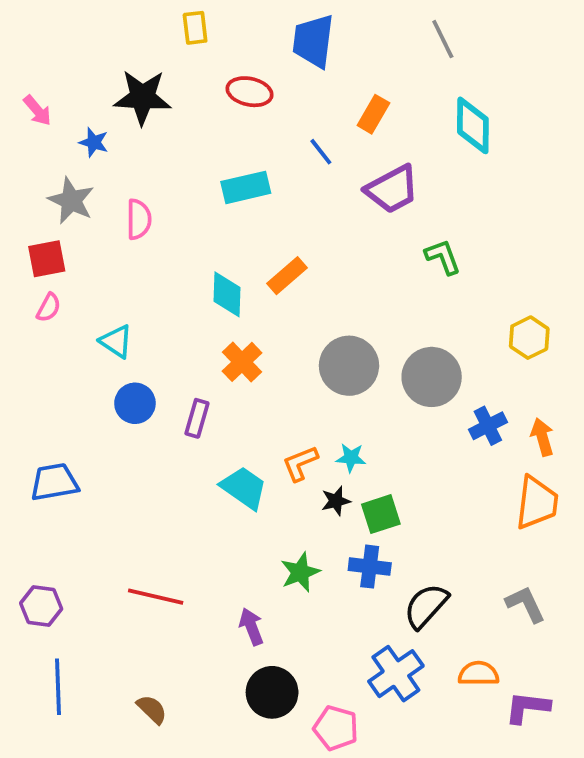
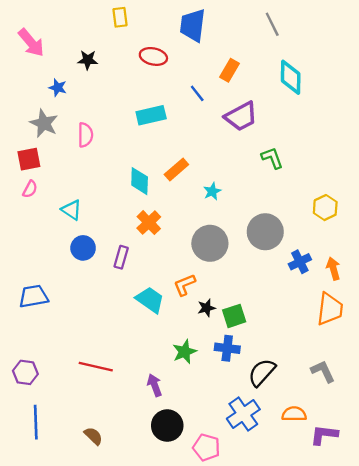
black star: (142, 97) -> (88, 60), size x0.6
pink arrow: (37, 110) -> (31, 43), moved, size x1.5
gray circle: (349, 366) -> (210, 243), moved
cyan star: (351, 458) -> (212, 191), moved, turned -30

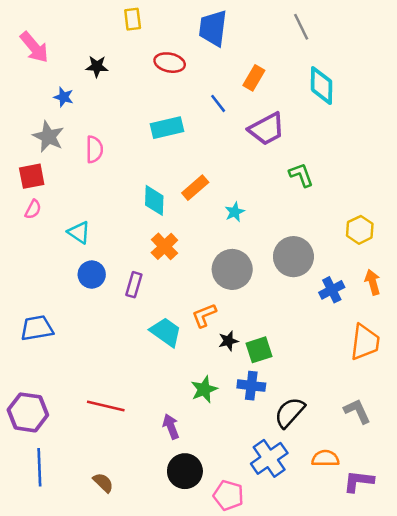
orange arrow: (333, 269) -> (373, 282), moved
purple hexagon: (25, 372) -> (28, 412), size x1.4

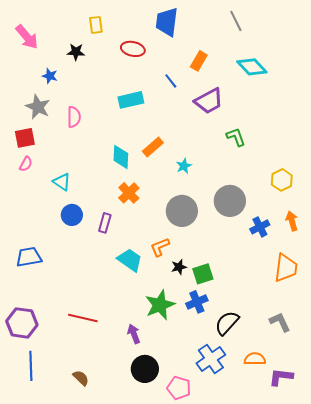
yellow rectangle: (133, 19) -> (96, 25), moved
cyan diamond: (322, 86) -> (252, 67), turned -44
blue cross: (251, 386) -> (197, 302), turned -30
green star: (204, 389) -> (160, 305), size x1.4

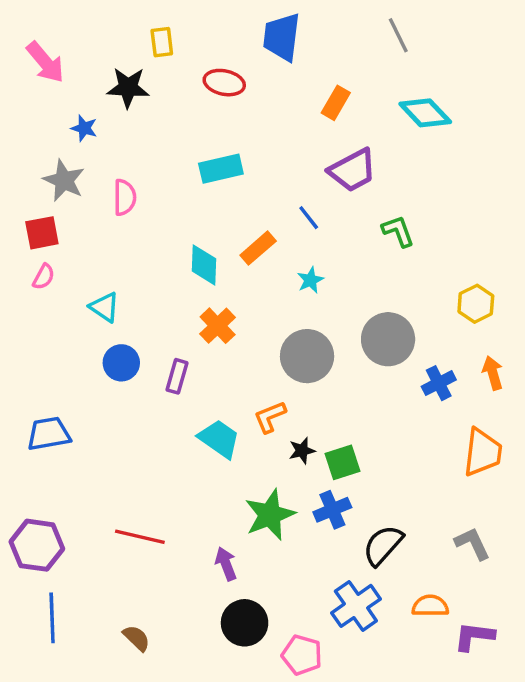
black star: (76, 52) -> (128, 88), size x1.4
blue line: (171, 81) -> (309, 218), moved

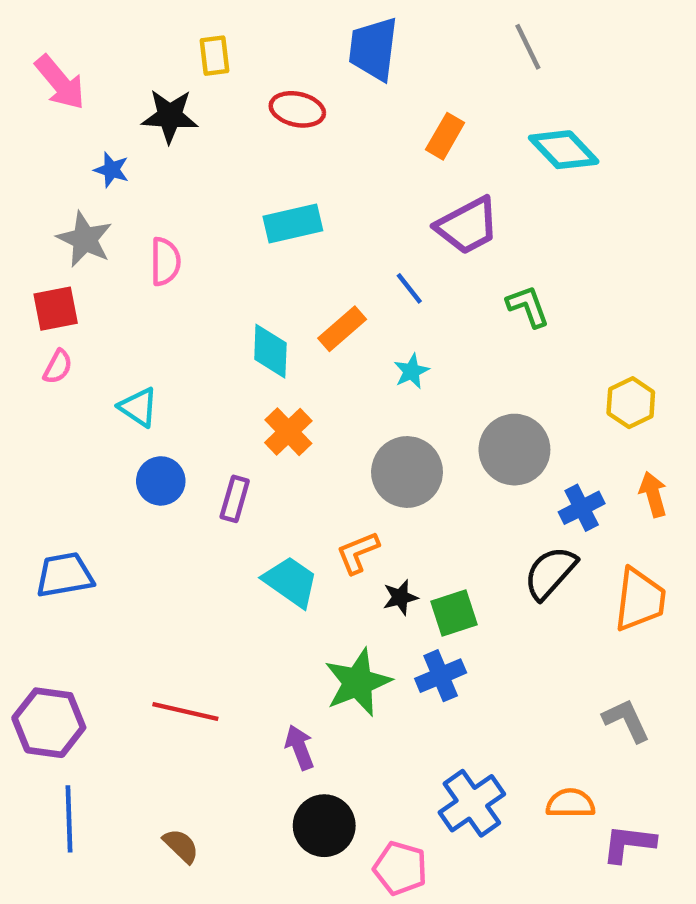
black semicircle: (383, 545) -> (550, 573), moved

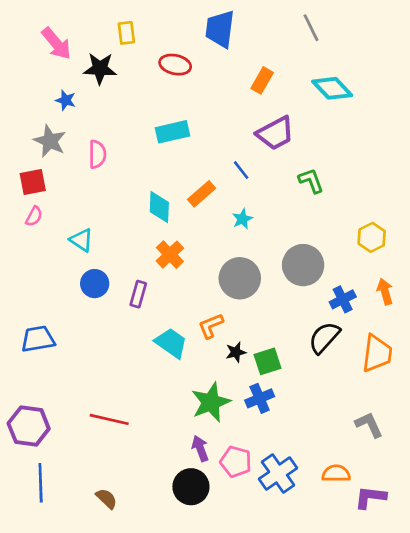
pink arrow: (60, 82) -> (56, 43), moved
purple arrow: (300, 747) -> (200, 448), moved
pink pentagon: (400, 868) -> (236, 462), moved

